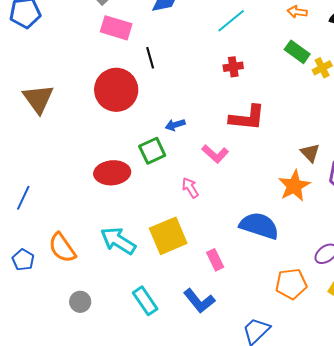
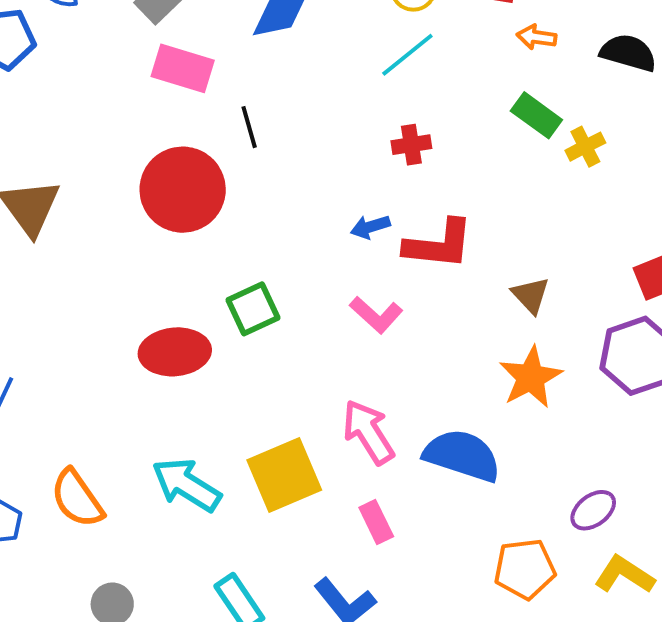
blue arrow: (175, 125) -> (370, 227), moved
brown triangle: (310, 153) -> (531, 295), moved
pink arrow: (190, 188) -> (368, 432), moved, size x1.6

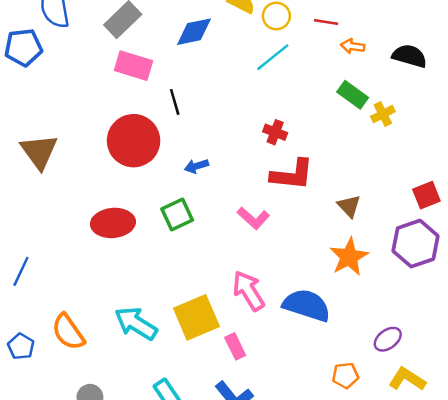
red cross: (411, 145) -> (275, 132), moved, turned 30
blue arrow: (370, 227) -> (196, 166), moved
red ellipse: (175, 352) -> (113, 223), moved
pink rectangle: (376, 522) -> (235, 346), moved
orange pentagon: (525, 569) -> (345, 375), size x0.7

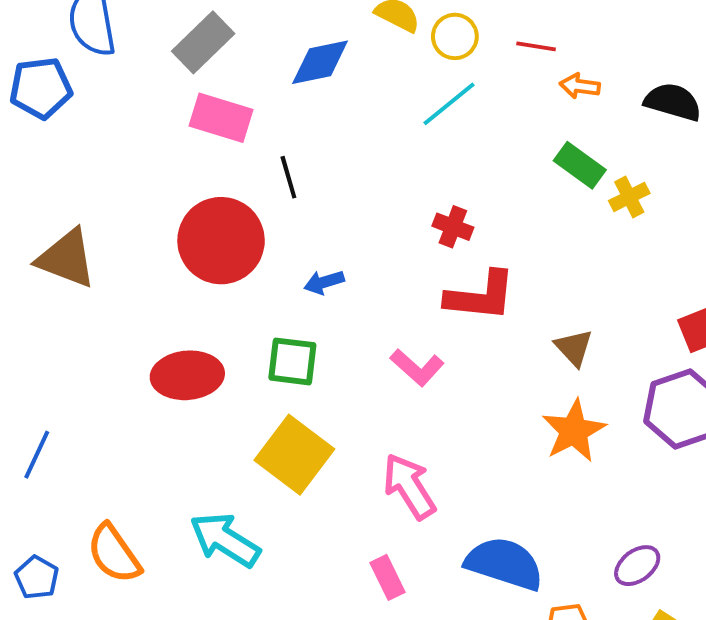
brown triangle: (39, 152) -> (66, 258), turned -33
green square: (177, 215) -> (292, 361), turned 32
blue semicircle: (307, 305) -> (504, 564), moved
yellow square: (196, 317) -> (294, 455), moved, turned -30

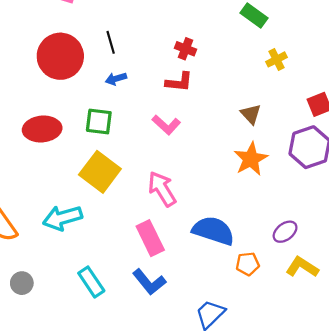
black line: (288, 177) -> (111, 42), moved
yellow cross: (629, 197) -> (276, 59), moved
red L-shape: (481, 296) -> (179, 82), moved, size x0.7
cyan arrow: (225, 540) -> (62, 218), turned -48
pink rectangle: (387, 577) -> (150, 238), size x1.5

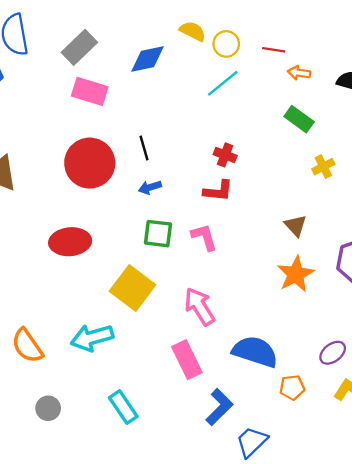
green square: (99, 121) -> (158, 234), moved
pink L-shape: (166, 125) -> (204, 237), turned -148
blue L-shape: (149, 282) -> (219, 407), moved, turned -96

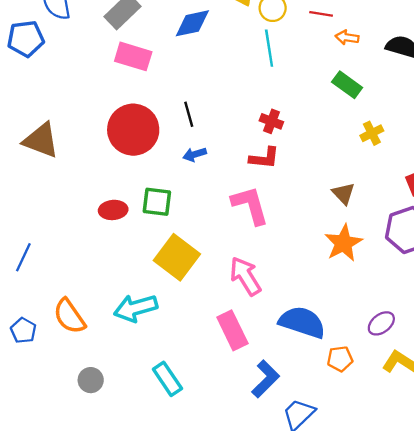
cyan line: (223, 83) -> (269, 48), turned -60
green square: (158, 234) -> (157, 202), moved
pink L-shape: (204, 237) -> (250, 205), size x1.4
red ellipse: (70, 242) -> (113, 210), size x0.7

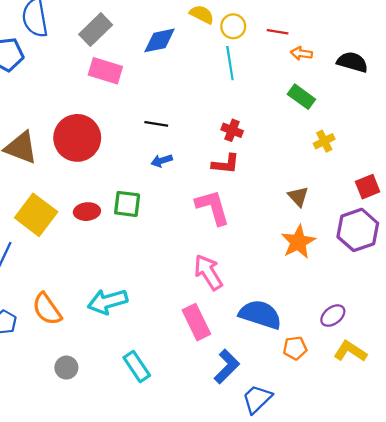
black line: (189, 114) -> (156, 124), turned -65
red circle: (133, 130) -> (77, 138), moved
yellow square: (177, 257) -> (36, 215), moved

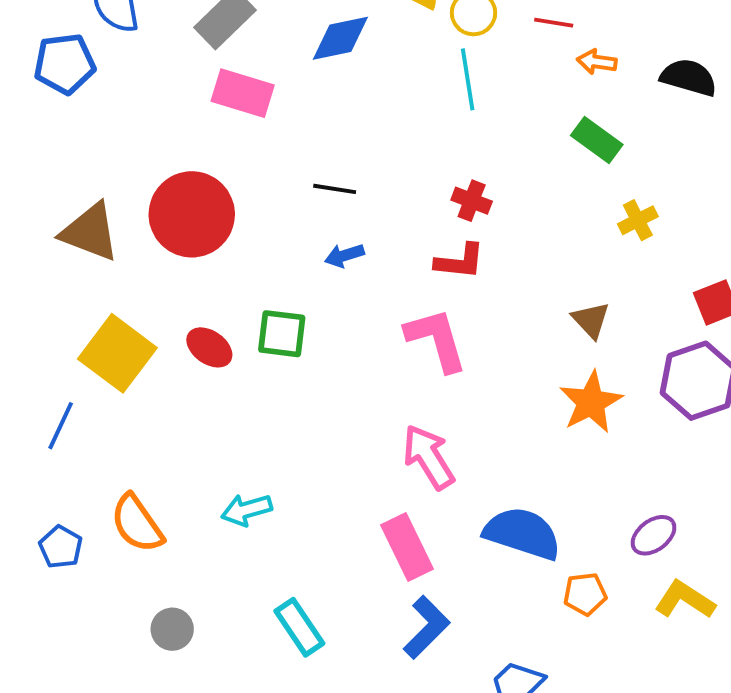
red ellipse: (87, 212) -> (209, 347), turned 40
cyan arrow: (108, 301) -> (247, 510), size x0.7
blue L-shape: (227, 366) -> (427, 627), moved

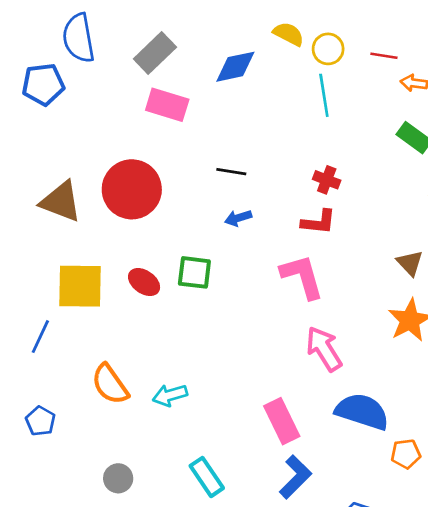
yellow square: (117, 353) -> (80, 286), turned -36
pink arrow: (429, 457) -> (324, 349), moved
orange semicircle: (137, 524) -> (110, 384), moved

